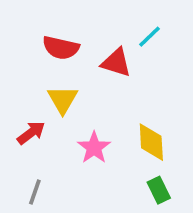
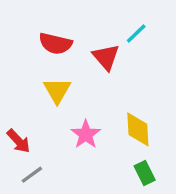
red triangle: (116, 63) -> (106, 57), turned 32
red arrow: (31, 133) -> (18, 141), moved, turned 84
gray line: (35, 192) -> (32, 175), turned 35

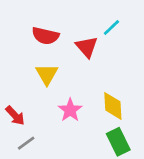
green rectangle: (145, 173) -> (118, 142), size x1.4

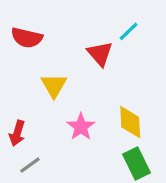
red semicircle: (45, 36) -> (27, 38), moved
red arrow: (15, 116) -> (17, 133), turned 60

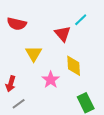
yellow diamond: (130, 122) -> (74, 66), moved

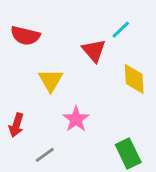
yellow diamond: (74, 66) -> (134, 79), moved
gray line: (19, 104) -> (45, 155), moved

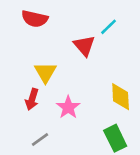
red semicircle: (25, 36) -> (35, 19), moved
yellow diamond: (134, 79) -> (121, 97), moved
red arrow: (16, 125) -> (32, 99), moved

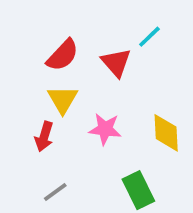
red semicircle: (35, 19) -> (63, 55), moved, turned -60
pink star: (68, 107) -> (105, 129), moved, turned -30
green rectangle: (115, 138) -> (138, 190), moved

